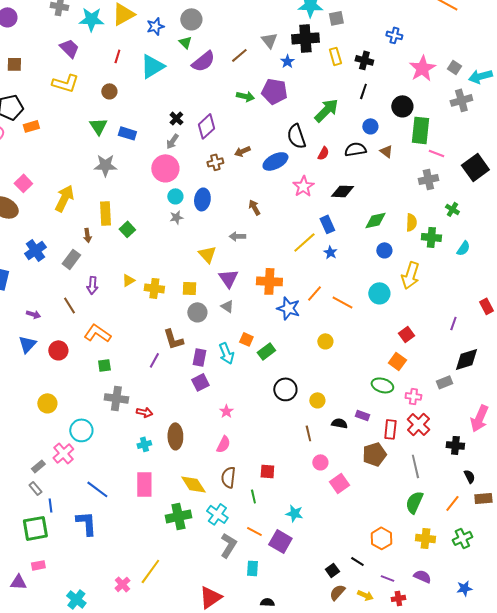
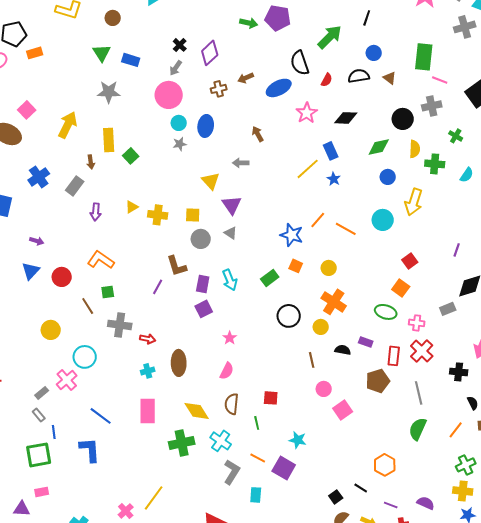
black circle: (402, 106) -> (403, 119), moved
orange cross: (269, 281) -> (334, 302), moved, turned 30
brown line: (69, 305) -> (88, 306), moved
orange square: (246, 339) -> (296, 266), moved
yellow cross: (425, 538) -> (463, 491), moved

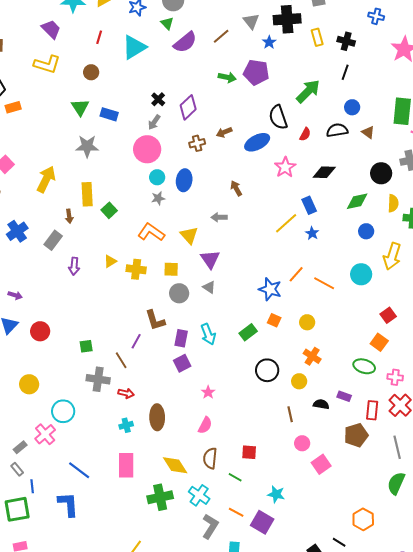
orange L-shape: (101, 260) -> (151, 232), moved
orange cross: (334, 302) -> (312, 356), size x0.7
brown line: (88, 306) -> (121, 360), moved
green line: (257, 423) -> (235, 477), turned -48

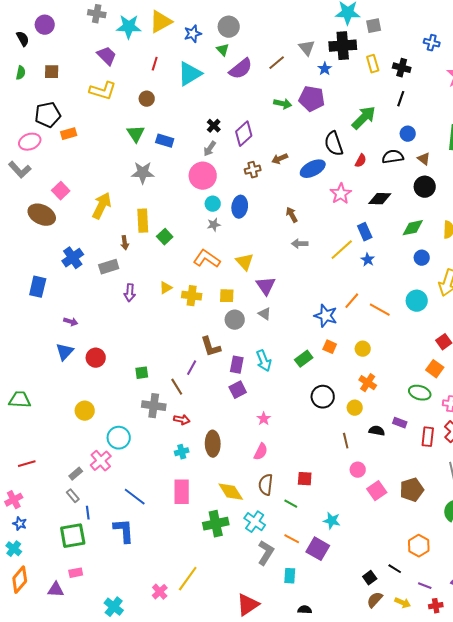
black circle: (381, 173) -> (425, 187), moved
gray arrow: (219, 217) -> (300, 244), moved
gray rectangle: (53, 240) -> (109, 267), turned 36
brown pentagon: (356, 435) -> (412, 490), moved

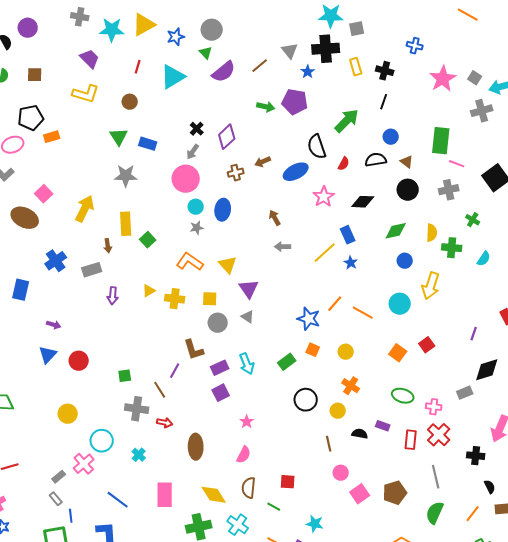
purple rectangle: (237, 365) -> (220, 368), turned 54
orange square: (435, 369) -> (398, 353), moved
cyan cross: (182, 452) -> (139, 455), moved, turned -32

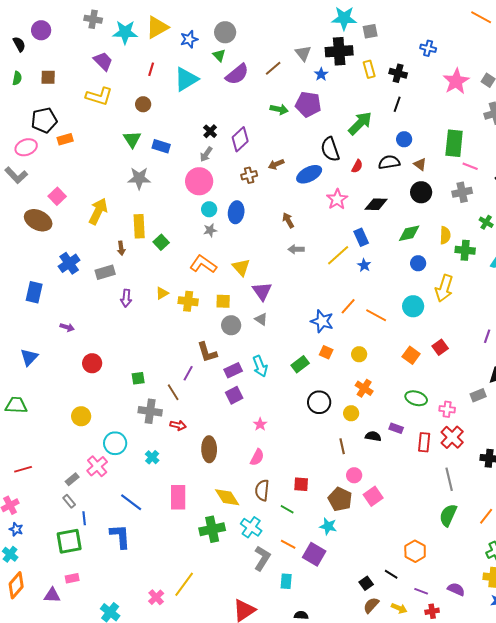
blue triangle: (48, 355) -> (29, 357), moved
brown pentagon: (395, 493) -> (340, 499), moved, turned -30

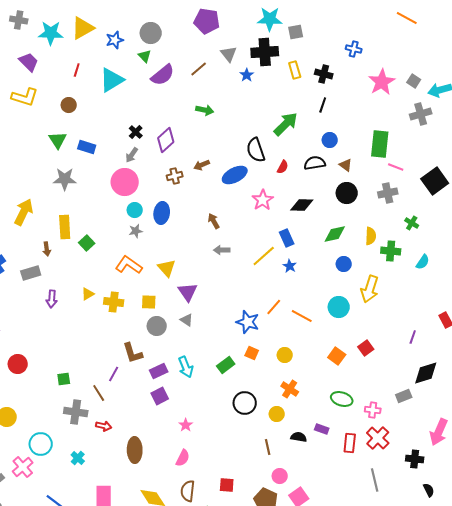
purple pentagon: (308, 104) -> (207, 21), moved

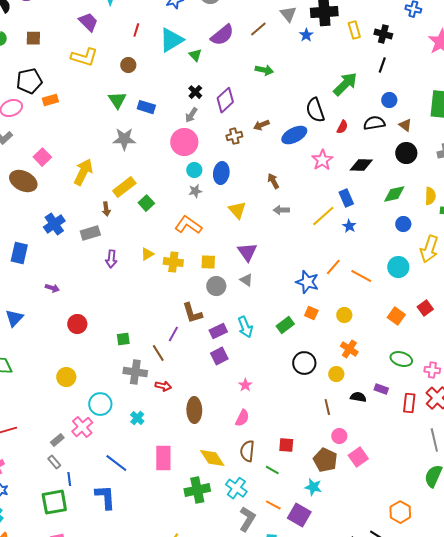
green triangle: (145, 56) -> (195, 55), moved
yellow rectangle: (65, 227) -> (124, 187), turned 55
yellow triangle: (167, 268) -> (237, 210), moved

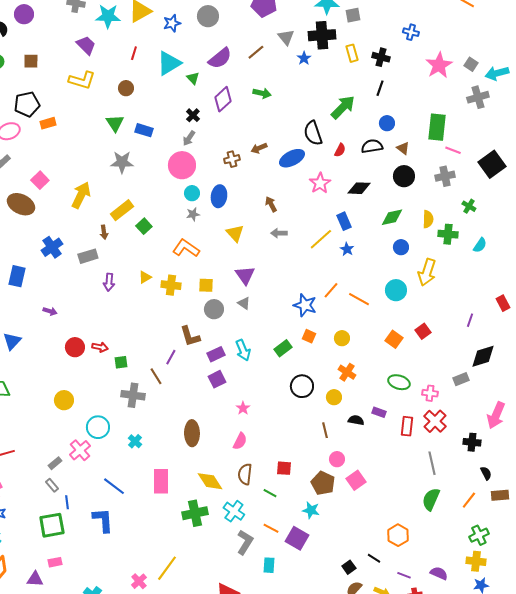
purple diamond: (225, 100) -> (223, 99), moved
red arrow: (163, 386) -> (100, 347), moved

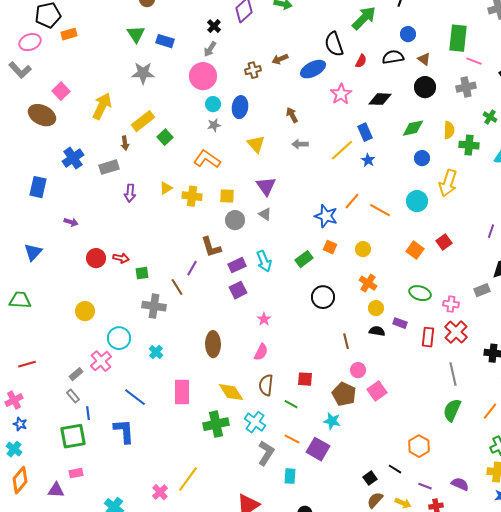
yellow circle: (334, 397) -> (376, 308), moved

